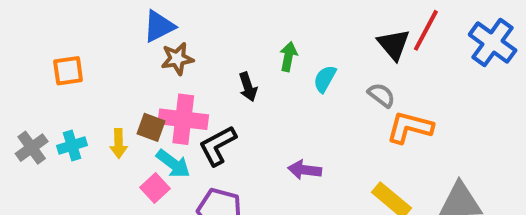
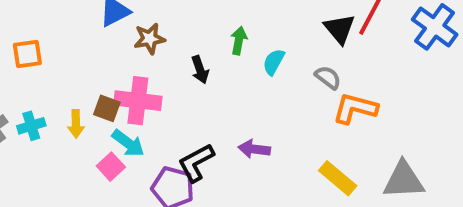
brown star: (177, 59) -> (150, 39), moved
black L-shape: (218, 146) -> (196, 163), moved

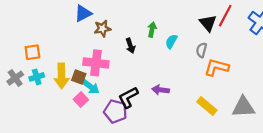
orange square: (27, 54) -> (32, 52), moved
gray semicircle: (328, 77) -> (201, 50), turned -112
brown square: (107, 108) -> (79, 77), moved
yellow arrow: (76, 124) -> (61, 76), size x1.6

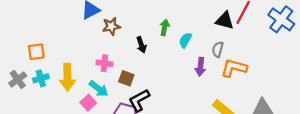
black triangle: (208, 23) -> (225, 21), turned -36
pink cross: (96, 63) -> (104, 63), size x0.6
brown square: (79, 77) -> (126, 78), moved
purple arrow: (161, 90) -> (200, 67), moved, turned -91

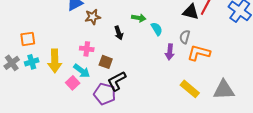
green arrow: (165, 27) -> (139, 18), turned 88
cyan semicircle: (185, 40) -> (157, 29), turned 120

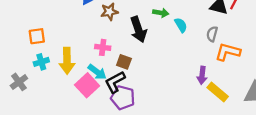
black arrow: (119, 33) -> (138, 30), size x1.6
purple arrow: (170, 52) -> (202, 75), moved
gray cross: (12, 63) -> (19, 82), moved
black L-shape: (117, 81) -> (115, 82), moved
pink square: (73, 83) -> (87, 85), size x1.5

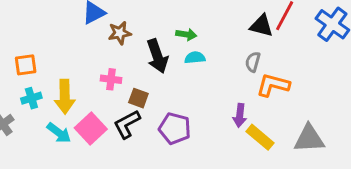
cyan semicircle: (181, 25) -> (195, 58), moved, turned -64
cyan arrow: (97, 72) -> (59, 133), moved
purple pentagon: (123, 98) -> (175, 128), moved

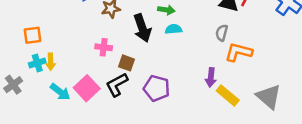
yellow arrow: (65, 97) -> (51, 62), moved, size x0.6
gray triangle: (309, 139) -> (269, 97), turned 44

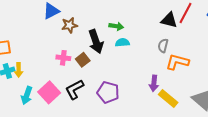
brown square: (126, 63) -> (83, 60), moved, turned 32
cyan arrow: (60, 92) -> (27, 95), turned 72

